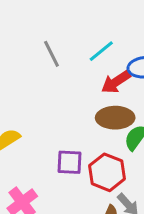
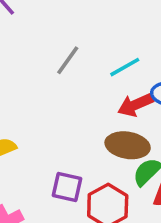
gray line: (51, 54) -> (68, 60), turned 52

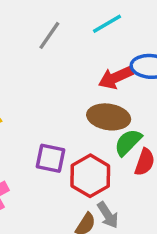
cyan line: (125, 67) -> (107, 24), moved

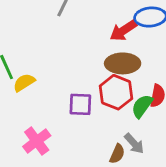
green semicircle: (128, 142) -> (142, 106), moved
red hexagon: (90, 176) -> (116, 92), moved

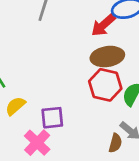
yellow semicircle: (24, 83) -> (15, 106), moved
purple square: (80, 104) -> (52, 118), moved

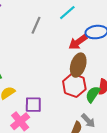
brown ellipse: (107, 57) -> (78, 65), turned -70

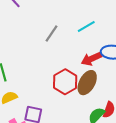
red hexagon: (74, 85) -> (65, 82), moved

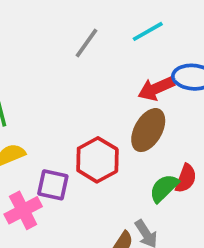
red hexagon: (65, 82) -> (97, 160), moved

